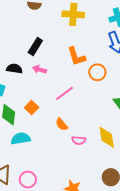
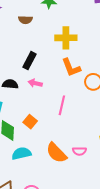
yellow cross: (73, 14) -> (66, 38), moved
pink line: (65, 93) -> (62, 105), turned -36
orange semicircle: (62, 124) -> (56, 153), moved, size x1.6

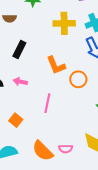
yellow cross: (66, 38) -> (64, 23), moved
black rectangle: (29, 61) -> (19, 50), moved

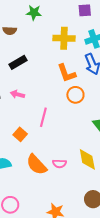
black rectangle: (19, 50) -> (18, 62), turned 30
orange L-shape: (56, 65) -> (67, 73), moved
orange square: (16, 120) -> (20, 134), moved

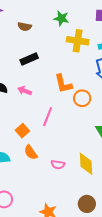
green star: (34, 13) -> (61, 18), moved
orange L-shape: (67, 73) -> (63, 84), moved
orange semicircle: (36, 165) -> (31, 152), moved, size x0.7

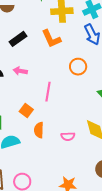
orange L-shape: (63, 84) -> (51, 39), moved
orange semicircle: (31, 152) -> (39, 130), turned 49

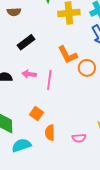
orange L-shape: (51, 39) -> (68, 55), moved
pink line: (48, 92) -> (49, 80), moved

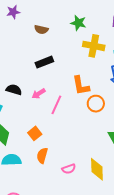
pink arrow: (29, 74) -> (39, 94), turned -56
pink semicircle: (79, 138) -> (69, 169), turned -32

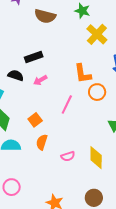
brown semicircle: (41, 29) -> (45, 16), size x1.5
yellow cross: (94, 46) -> (97, 34), turned 30
black rectangle: (44, 62) -> (34, 57), moved
pink line: (56, 105) -> (67, 105), moved

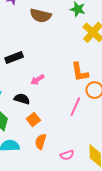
black rectangle: (34, 57) -> (14, 58), moved
black semicircle: (16, 75) -> (22, 99), moved
pink line: (67, 105) -> (75, 107), moved

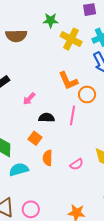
black semicircle: (22, 99) -> (47, 118), moved

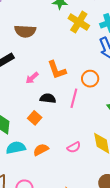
brown semicircle: (16, 36) -> (25, 31), moved
orange L-shape: (68, 81) -> (57, 70), moved
orange semicircle: (48, 158) -> (41, 150), moved, turned 56

